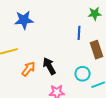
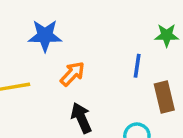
orange arrow: (28, 69) -> (72, 74), moved

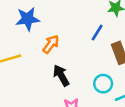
blue line: (137, 66) -> (97, 33), turned 30

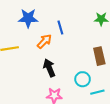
blue line: (97, 33) -> (60, 27), moved, turned -56

